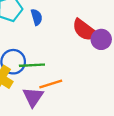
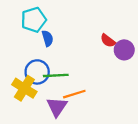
blue semicircle: (37, 17) -> (48, 38), moved
red semicircle: (85, 30) -> (108, 41), size x0.6

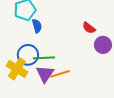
purple circle: (124, 50) -> (103, 45), moved
purple triangle: (57, 107) -> (45, 74), moved

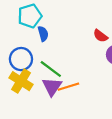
blue circle: (28, 55) -> (21, 59), moved
green line: (44, 58) -> (51, 69), turned 40

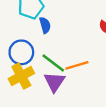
yellow cross: (21, 81) -> (21, 76), turned 30
orange line: (68, 87) -> (77, 65), moved

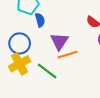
green line: (53, 63) -> (47, 71), moved
purple triangle: (54, 82) -> (59, 41), moved

